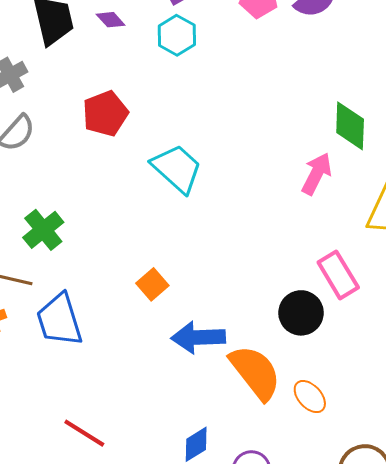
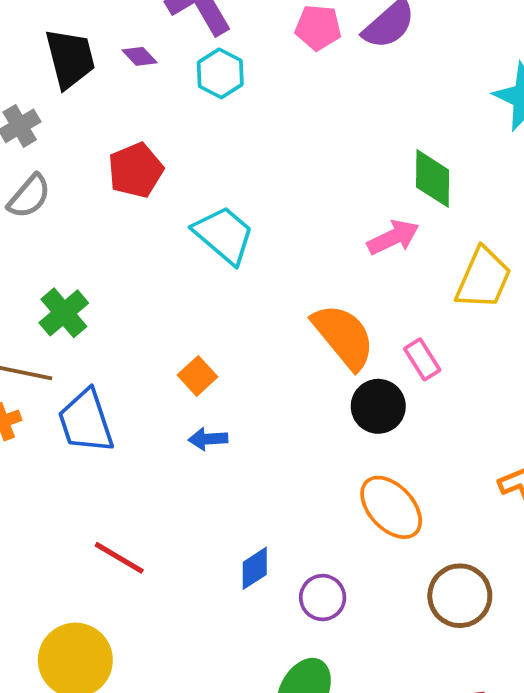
pink arrow: (317, 174) -> (393, 237), turned 39
pink rectangle: (338, 275) -> (422, 359), size x0.7
blue arrow: (198, 337) -> (208, 439), moved, size x0.6
orange semicircle: (255, 372) -> (344, 336), moved
orange ellipse: (310, 397) -> (391, 507), size x1.6

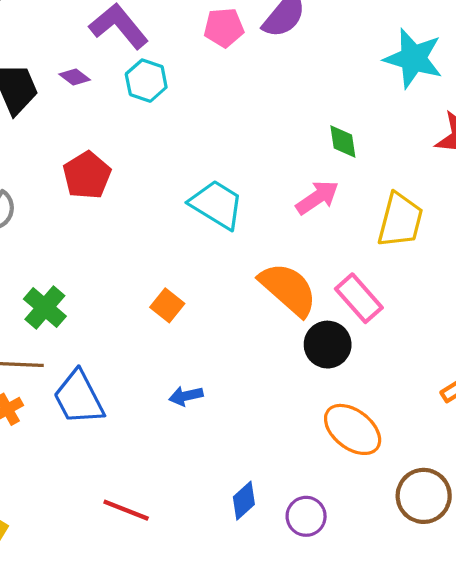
green diamond: (433, 178) -> (343, 142), size x0.7
cyan trapezoid: (224, 235) -> (217, 204), moved
pink rectangle: (422, 359) -> (359, 298), size x1.4
orange square: (197, 376) -> (167, 305), moved

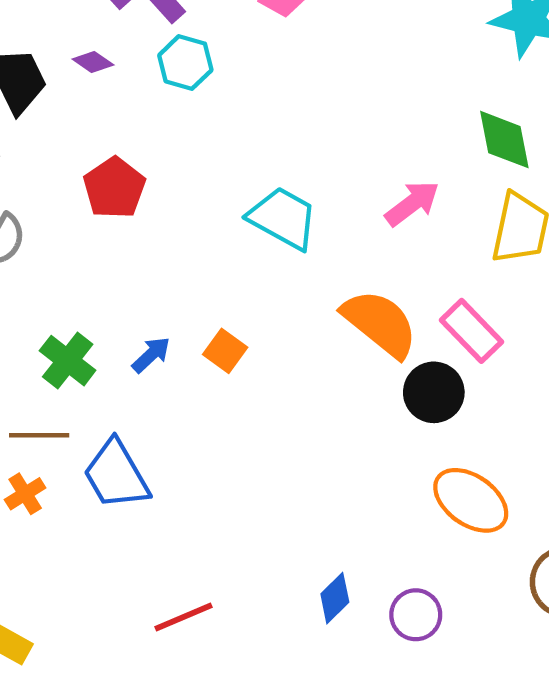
green diamond: (343, 142) -> (504, 140), moved, size x1.4
blue arrow: (186, 396) -> (151, 355), moved, turned 152
red line: (126, 510) -> (184, 617), turned -42

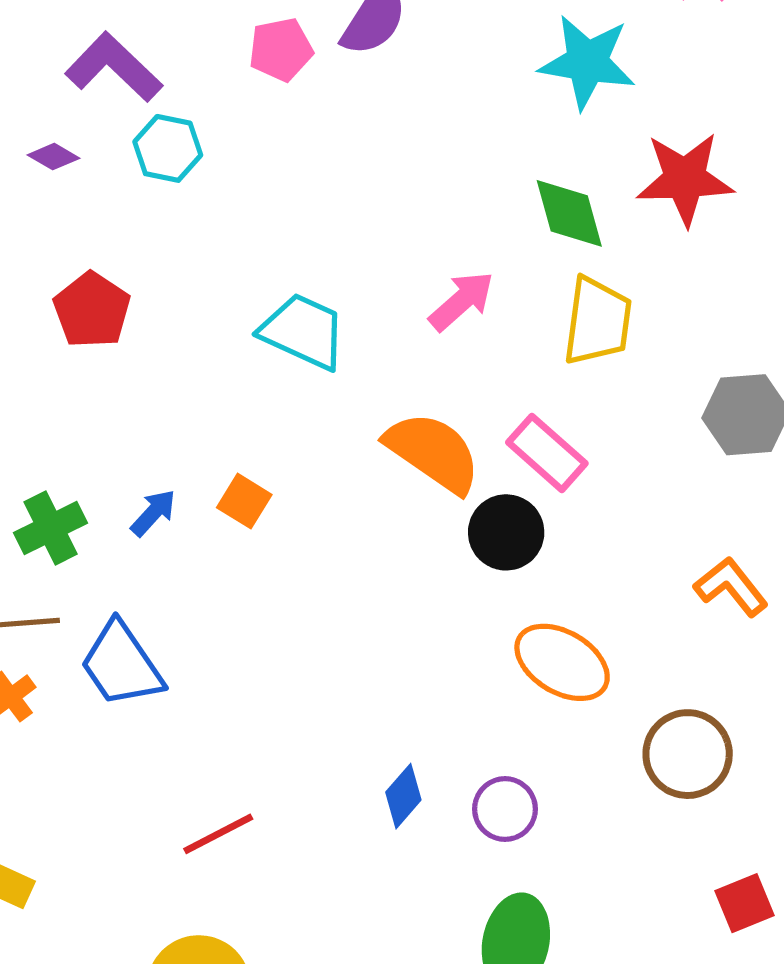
green cross: (68, 361) -> (51, 528), turned 30

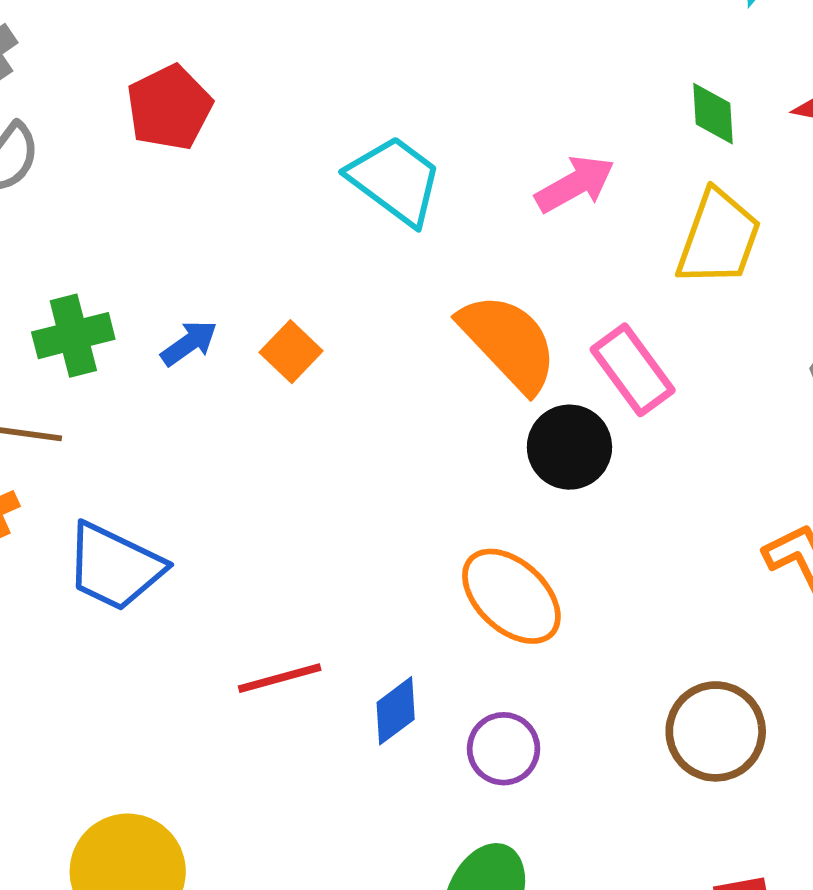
green diamond: (569, 213) -> (713, 114), size x0.7
orange ellipse: (562, 662) -> (511, 596), moved
blue trapezoid: (121, 664) -> (114, 567), moved, turned -42
red line: (218, 834) -> (280, 678), moved

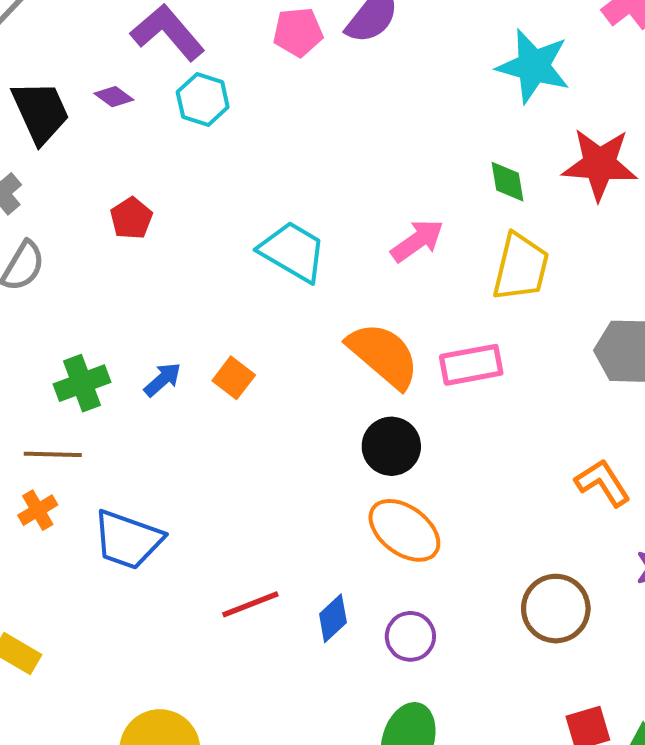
red pentagon: (169, 108) -> (131, 218), size x0.7
pink rectangle: (633, 370) -> (471, 365), turned -58
black circle: (569, 447) -> (391, 446), moved

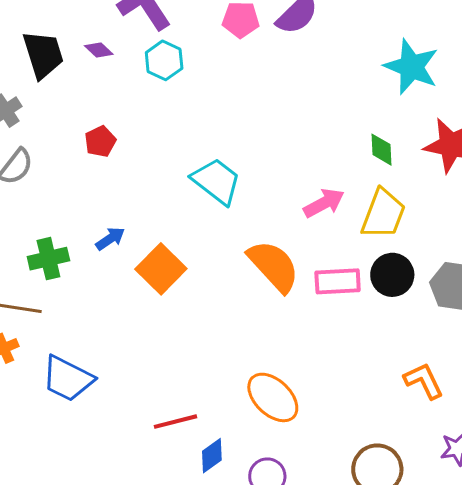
pink arrow: (417, 241) -> (324, 203), moved
orange square: (234, 378) -> (161, 269), size x1.6
blue arrow: (163, 380) -> (110, 239), moved
black circle: (391, 446) -> (392, 275), moved
red line: (250, 604) -> (176, 422), moved

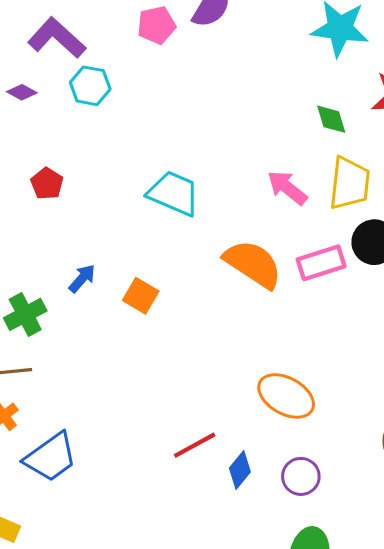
pink arrow: (324, 203) -> (287, 188), turned -99
orange square: (161, 269) -> (141, 296), size x0.7
blue trapezoid: (68, 379) -> (51, 457), moved, turned -48

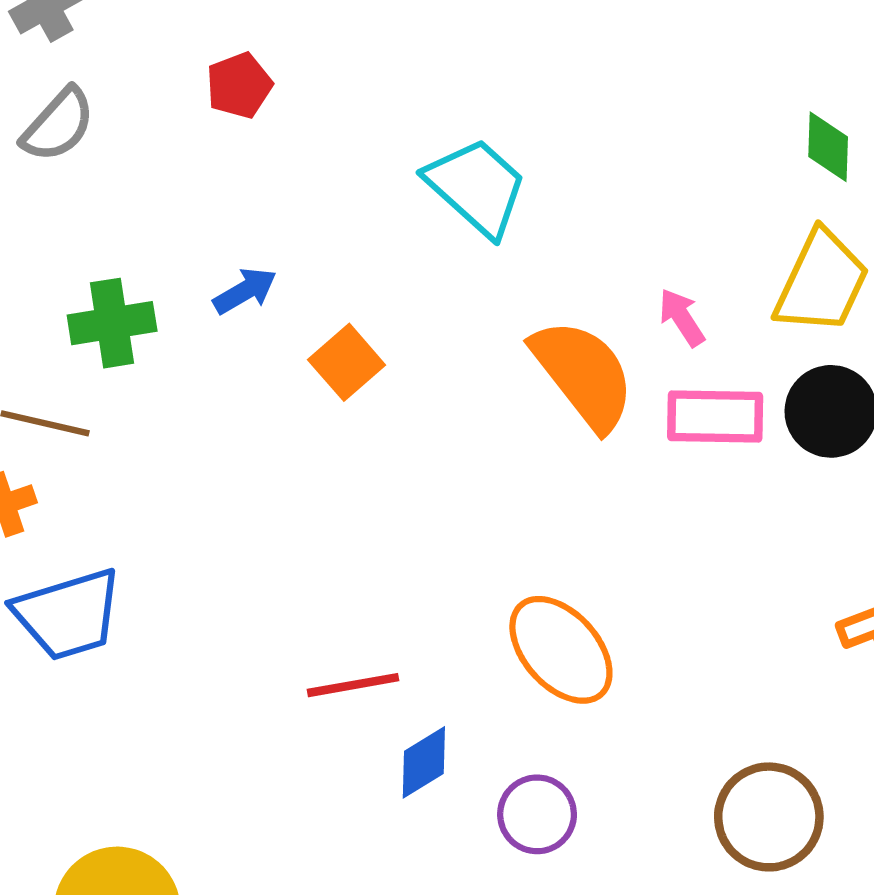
pink arrow: (287, 188) -> (682, 317), moved, size x0.7

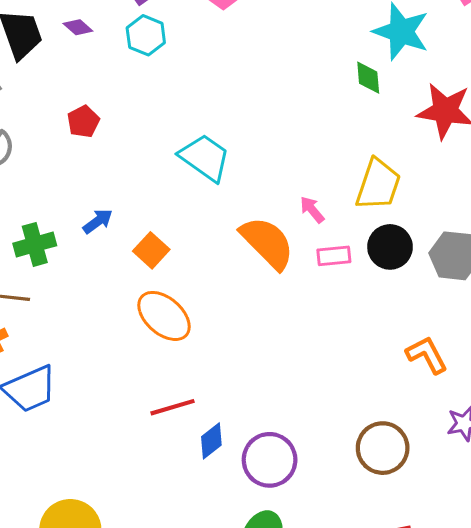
green diamond: (828, 147) -> (368, 78), moved
pink rectangle: (715, 416) -> (334, 256), size x0.7
orange ellipse: (561, 650) -> (164, 316), moved
purple circle: (537, 814) -> (270, 460), size x1.4

